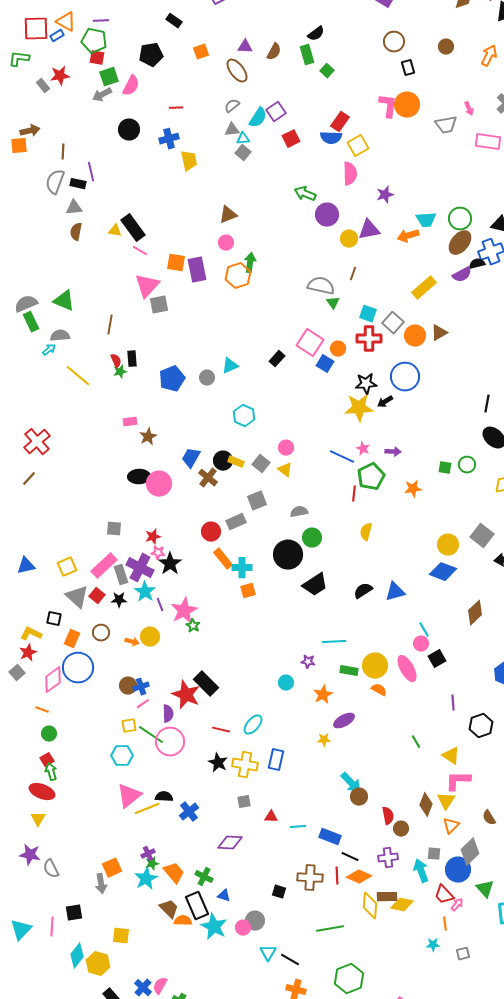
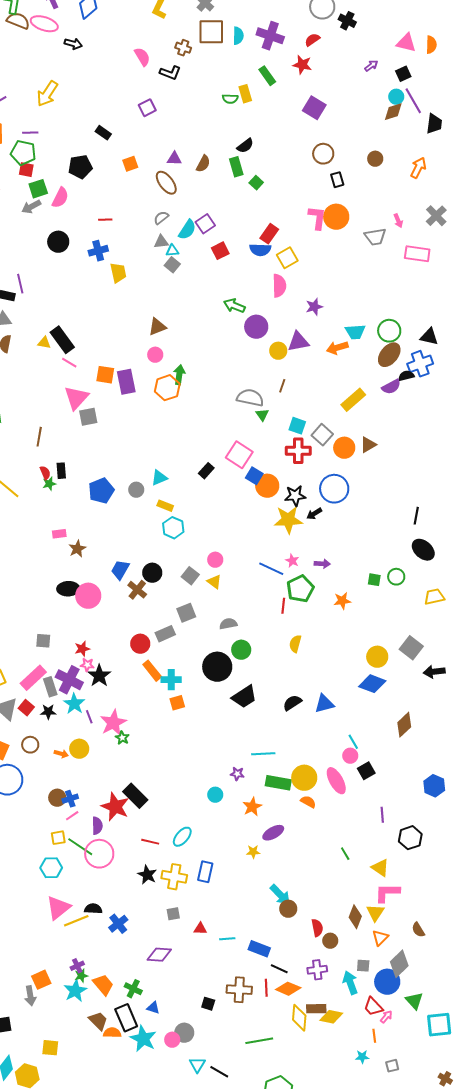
orange circle: (338, 349) -> (267, 486), moved, size x1.5
yellow rectangle: (236, 462) -> (165, 506), moved
green rectangle: (349, 671) -> (278, 783), size x1.4

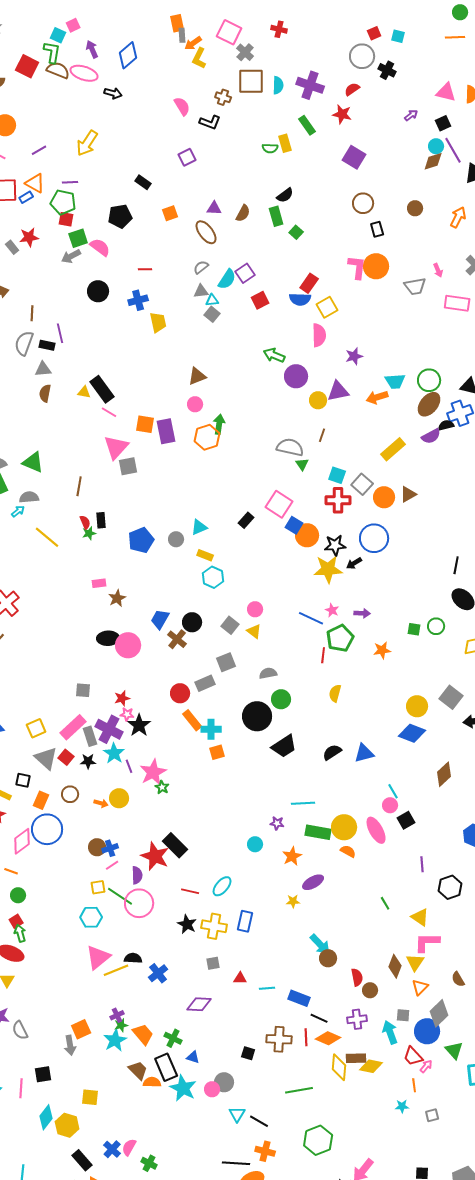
pink semicircle: (60, 198) -> (100, 247), turned -80

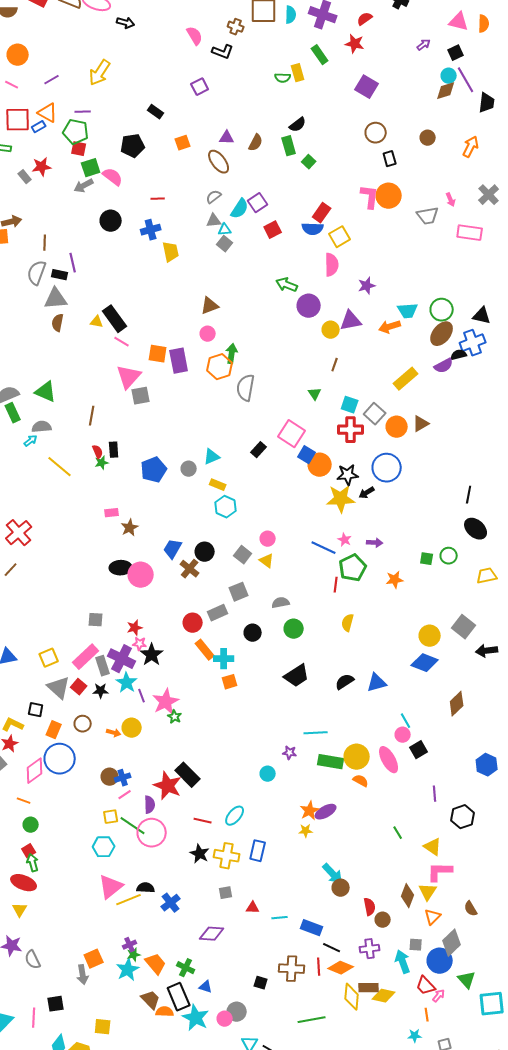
gray triangle: (43, 369) -> (56, 299), size x1.4
gray semicircle: (290, 447) -> (246, 388), moved, turned -92
black circle: (257, 716) -> (253, 633), moved, size x0.6
orange star: (292, 856) -> (310, 811), moved

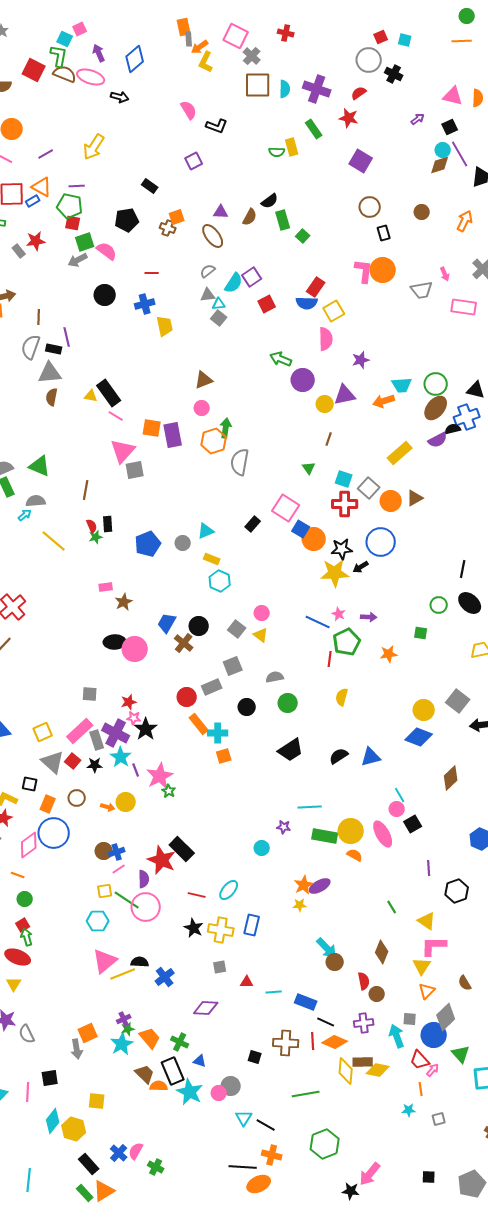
brown cross: (236, 27) -> (168, 228), moved
black semicircle: (298, 125) -> (270, 201), moved
green circle: (449, 556) -> (439, 605), moved
brown diamond: (408, 896) -> (382, 952), moved

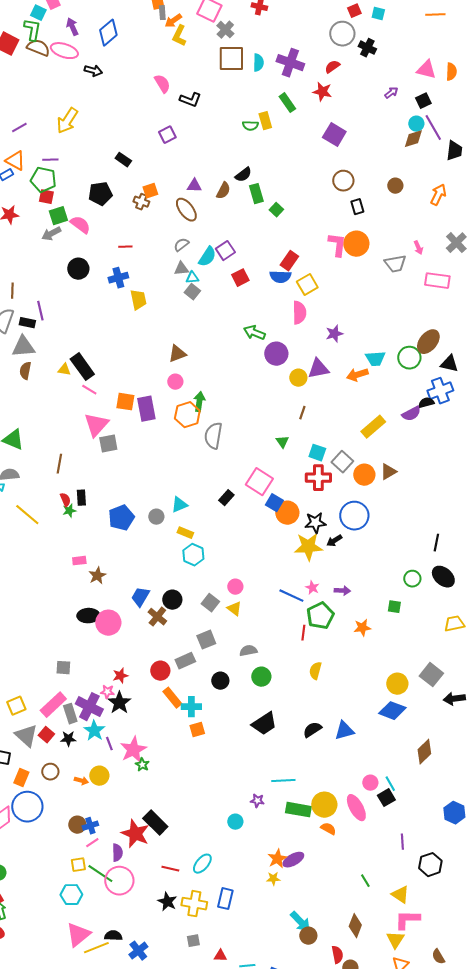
brown ellipse: (436, 408) -> (428, 342), moved
red star: (129, 702) -> (120, 676), moved
cyan line: (400, 795) -> (390, 784), moved

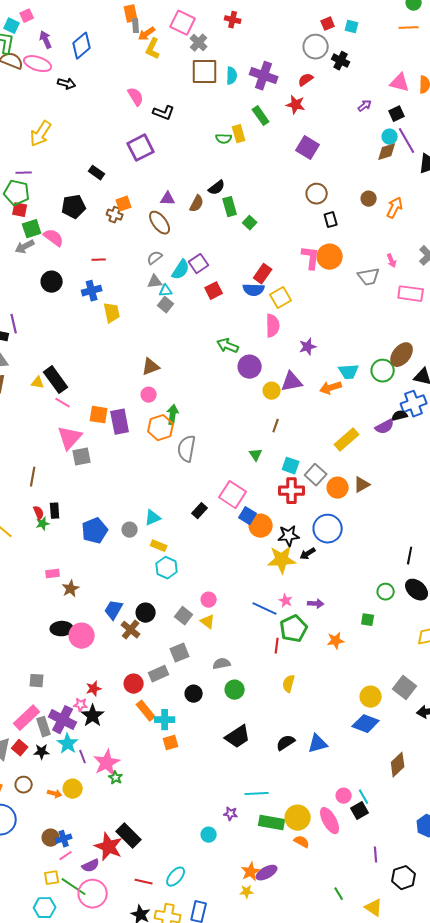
purple square: (167, 135) -> (141, 148), size x1.5
orange arrow: (438, 195) -> (395, 208), moved
purple semicircle: (117, 853) -> (91, 866), turned 66

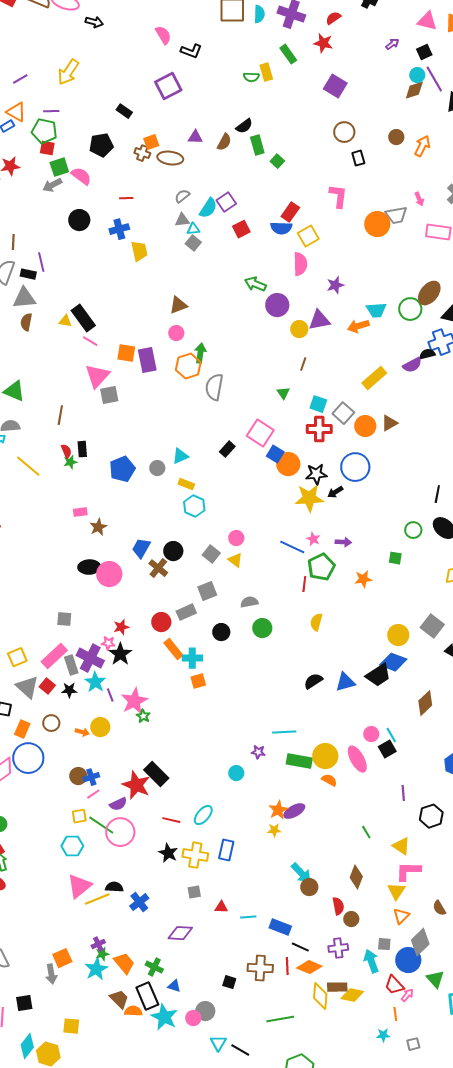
brown ellipse: (160, 223) -> (170, 158), moved, turned -45
orange circle: (330, 257) -> (377, 224), moved
black trapezoid: (238, 737) -> (378, 675), moved

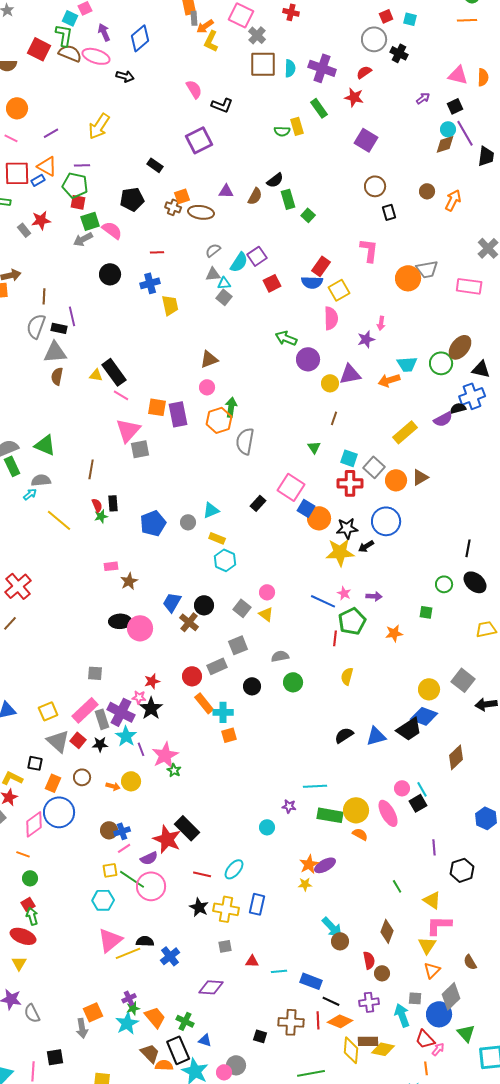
pink arrow: (419, 199) -> (381, 323), moved, turned 32

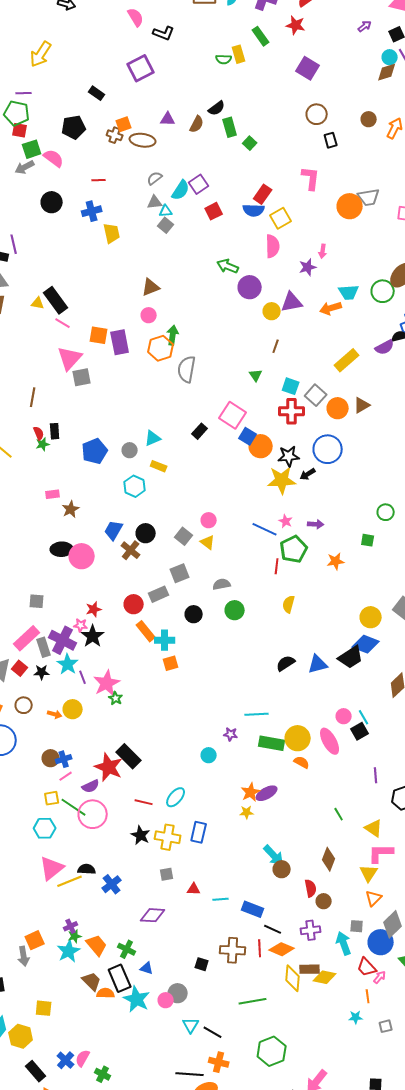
cyan hexagon: (225, 560) -> (135, 486), moved

